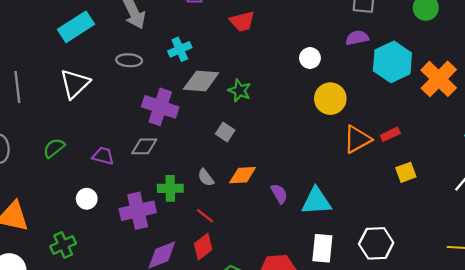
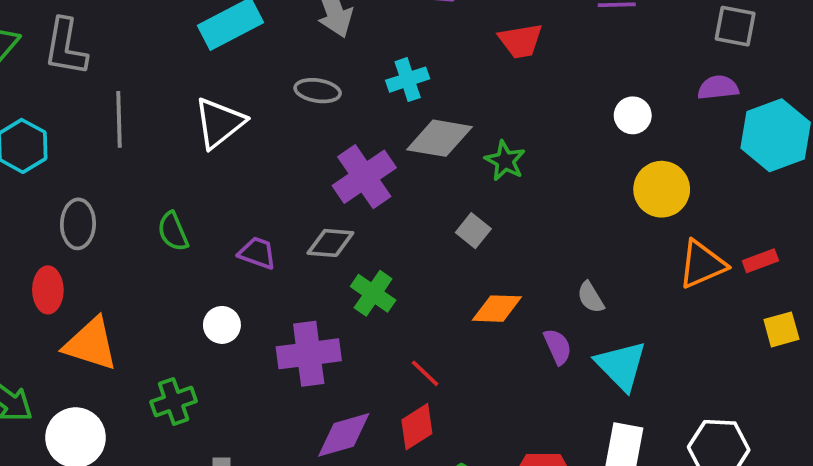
purple cross: (160, 107) -> (364, 177), turned 32
green semicircle: (54, 148) -> (173, 231), turned -80
gray semicircle: (206, 177) -> (591, 297), moved
green cross: (170, 188) -> (373, 293), moved, turned 30
cyan triangle: (316, 201) -> (621, 365), turned 44

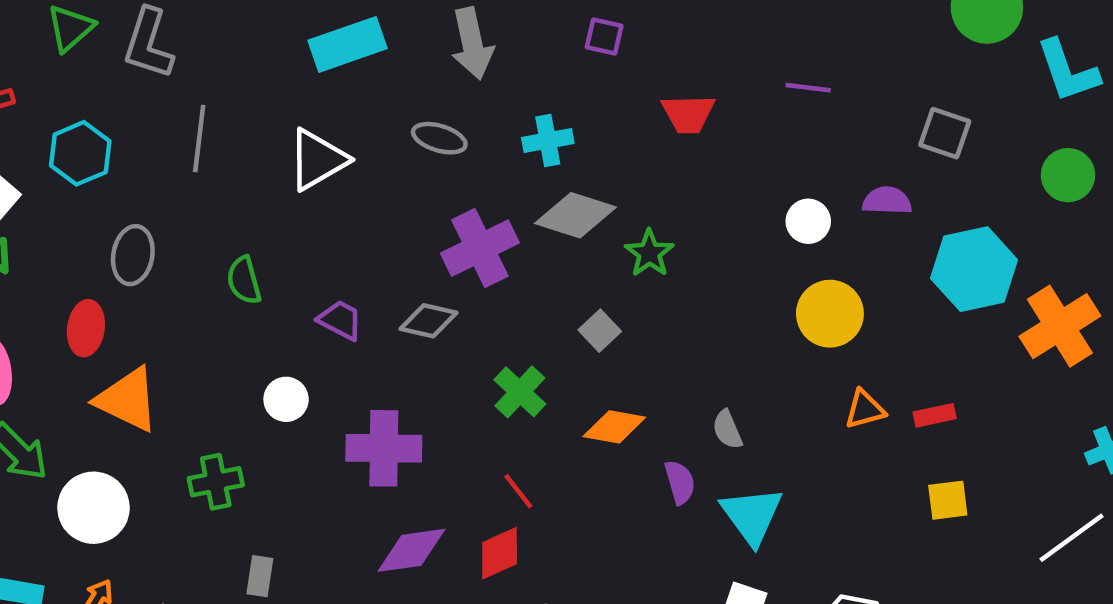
purple semicircle: (718, 88) -> (887, 201), moved
orange triangle: (702, 264) -> (865, 409), size x0.7
green cross: (373, 293) -> (520, 392), moved

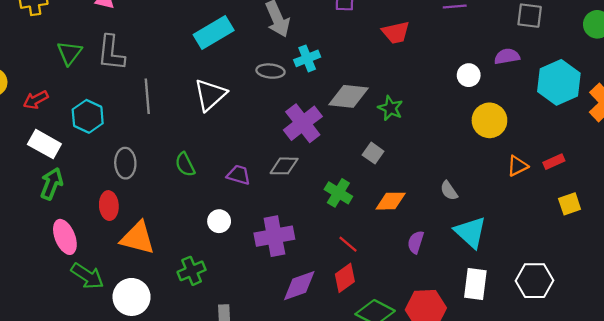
cyan cross: (548, 141) -> (307, 58), moved
purple semicircle: (680, 482) -> (416, 242), moved, turned -135

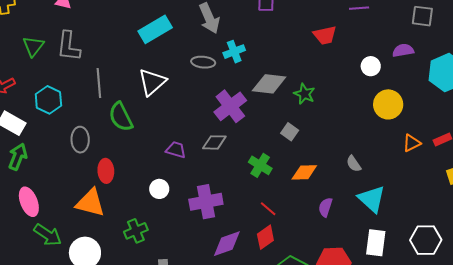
red trapezoid: (396, 33) -> (325, 35), moved
green semicircle: (185, 164) -> (121, 117), moved, size x1.4
red ellipse: (109, 206) -> (106, 171), moved

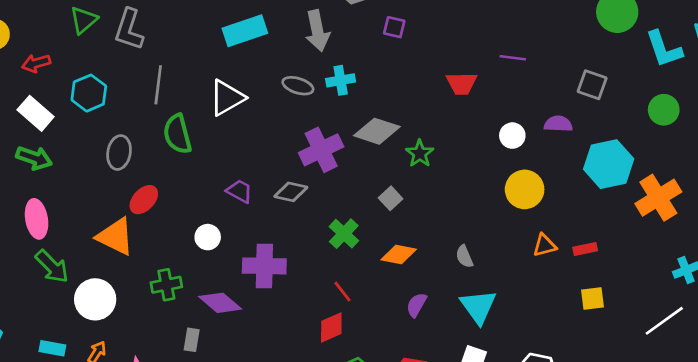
green arrow: (18, 157) -> (34, 158), turned 76
red ellipse: (106, 171) -> (144, 200), turned 35
purple diamond: (227, 244) -> (220, 303), moved, turned 48

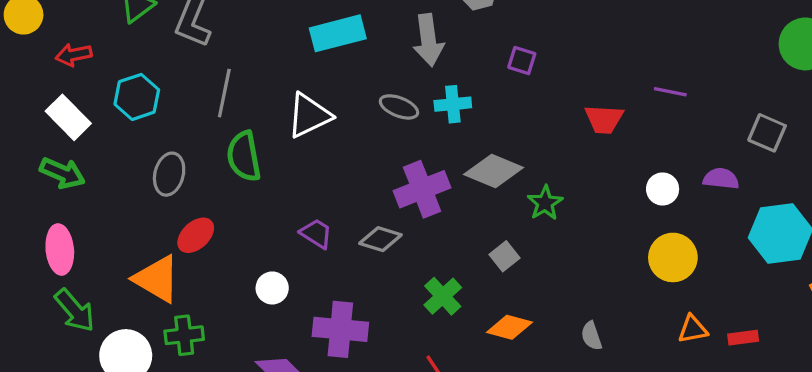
purple square: (394, 27) -> (522, 60), moved
green cross: (166, 285) -> (184, 335), moved

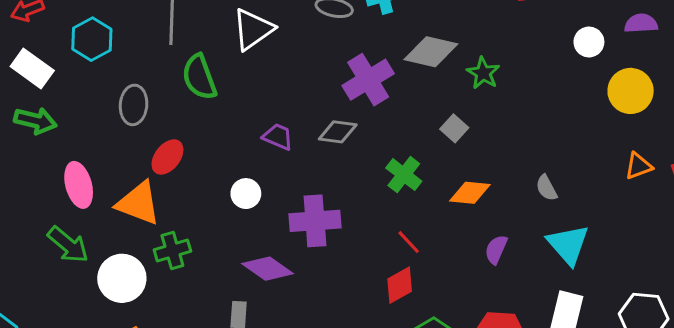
pink ellipse: (60, 249) -> (79, 185), moved
yellow circle: (673, 257) -> (631, 91), moved

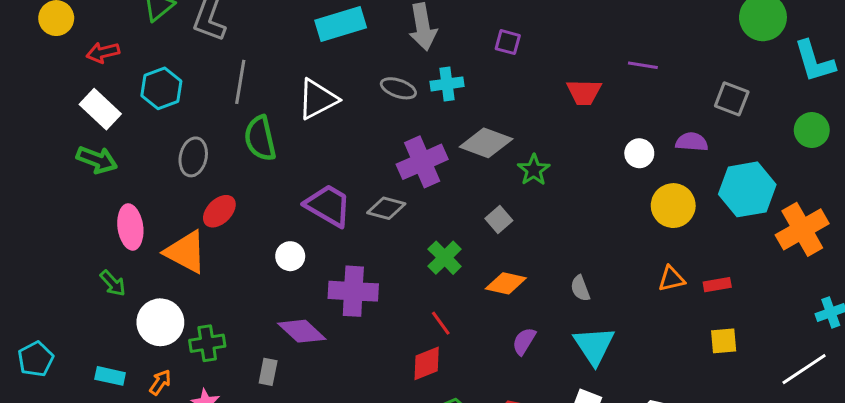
purple trapezoid: (278, 137) -> (328, 205), size x1.6
green arrow: (68, 245) -> (113, 283), size x0.7
green cross: (172, 251) -> (207, 343), moved

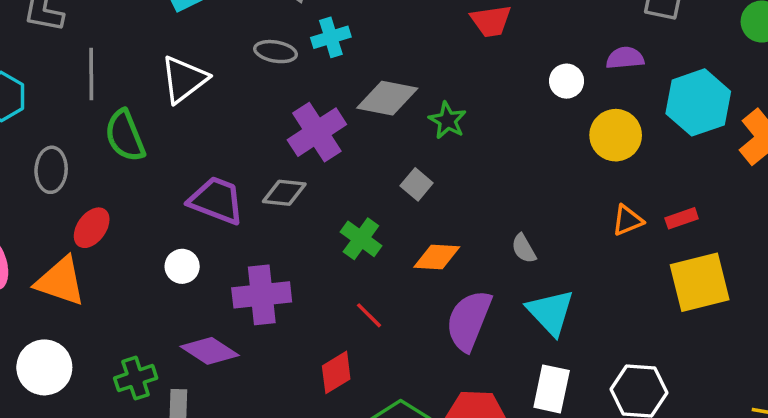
purple semicircle: (524, 341) -> (469, 320), size x1.8
yellow square: (724, 341) -> (700, 282), size x1.8
green cross: (207, 343) -> (136, 378), moved
red diamond: (427, 363) -> (336, 372), moved

